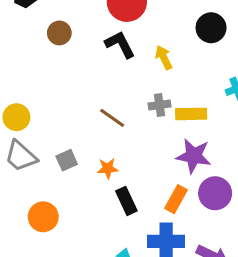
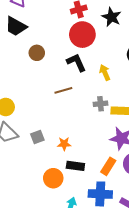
brown line: (112, 118) -> (63, 90), moved, turned -54
black rectangle: (126, 201) -> (75, 166), turned -60
orange circle: (43, 217) -> (53, 178), moved

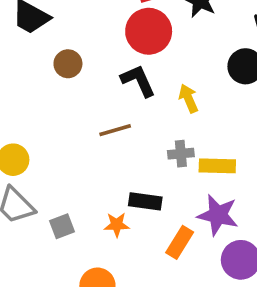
gray square: (37, 137) -> (62, 226), moved
black rectangle: (75, 166) -> (145, 201), moved
orange rectangle: (108, 166) -> (180, 242), moved

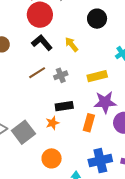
gray cross: (181, 154) -> (61, 75), moved
gray square: (62, 226) -> (23, 132), size x1.6

